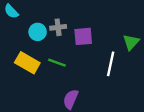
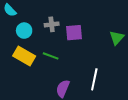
cyan circle: (38, 32) -> (24, 31), moved
white line: (111, 64) -> (94, 79), moved

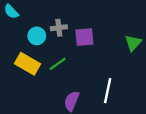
cyan circle: (24, 31) -> (37, 36), moved
green line: (51, 56) -> (58, 64), turned -56

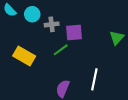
cyan circle: (37, 36) -> (32, 14), moved
green line: (58, 64) -> (61, 50), moved

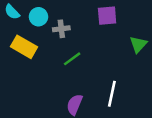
purple square: (74, 33) -> (107, 16), moved
yellow rectangle: (24, 56) -> (24, 47), moved

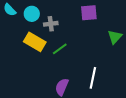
yellow rectangle: (24, 47) -> (35, 42), moved

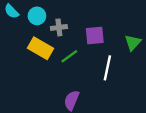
purple square: (89, 13) -> (95, 36), moved
white line: (93, 78) -> (107, 68), moved

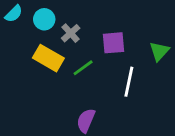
cyan semicircle: (12, 11) -> (14, 14), turned -91
gray cross: (59, 27) -> (71, 33), turned -35

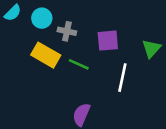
gray cross: (71, 33) -> (67, 31), turned -36
green line: (83, 68) -> (79, 64), turned 60

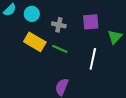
gray cross: (67, 31) -> (59, 25), moved
purple square: (108, 41) -> (91, 22), moved

